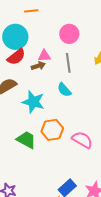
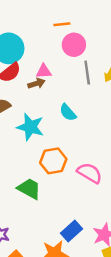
orange line: (31, 11) -> (62, 24), moved
gray line: (68, 63) -> (87, 73), moved
green trapezoid: (26, 140) -> (29, 189), moved

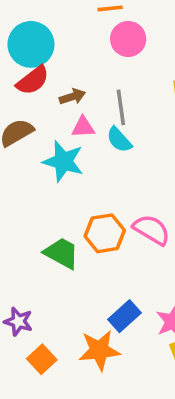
pink triangle: (44, 71) -> (83, 127), moved
gray line: (87, 73) -> (121, 107), moved
orange hexagon: (53, 161) -> (105, 233), moved

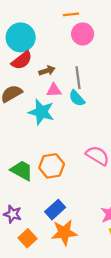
orange hexagon: (105, 233) -> (52, 166), moved
green trapezoid: (62, 253) -> (22, 171), moved
blue rectangle: (125, 316) -> (55, 210), moved

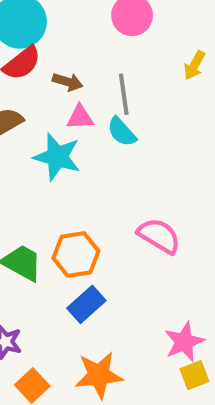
brown arrow: (47, 71) -> (68, 82), turned 35
blue rectangle: (55, 210) -> (86, 304), moved

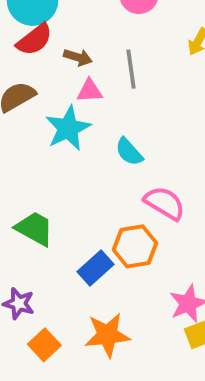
cyan semicircle: (122, 132) -> (129, 152), moved
cyan star: (57, 157) -> (68, 128), turned 30
orange hexagon: (76, 254) -> (135, 246), moved

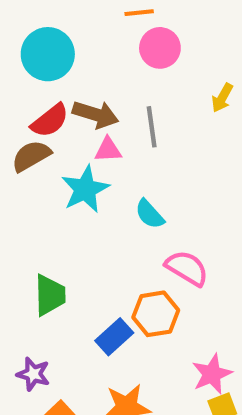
red semicircle: (35, 40) -> (50, 121), moved
brown arrow: (78, 57) -> (96, 114), size x1.5
green trapezoid: (35, 229) -> (50, 295), turned 60

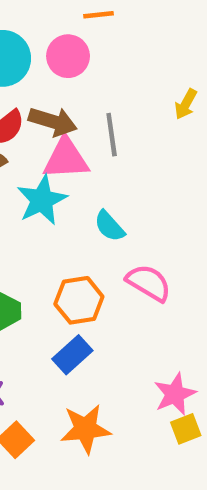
pink circle: (160, 48) -> (68, 56), moved
pink triangle: (108, 150) -> (66, 159), size x1.6
orange hexagon: (156, 314) -> (79, 300), moved

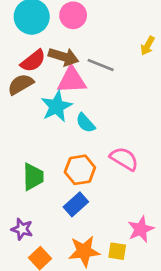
gray line: (112, 135) -> (101, 65), turned -60
cyan semicircle: (109, 226) -> (85, 123), moved
yellow square: (186, 429) -> (117, 251), moved, turned 30

